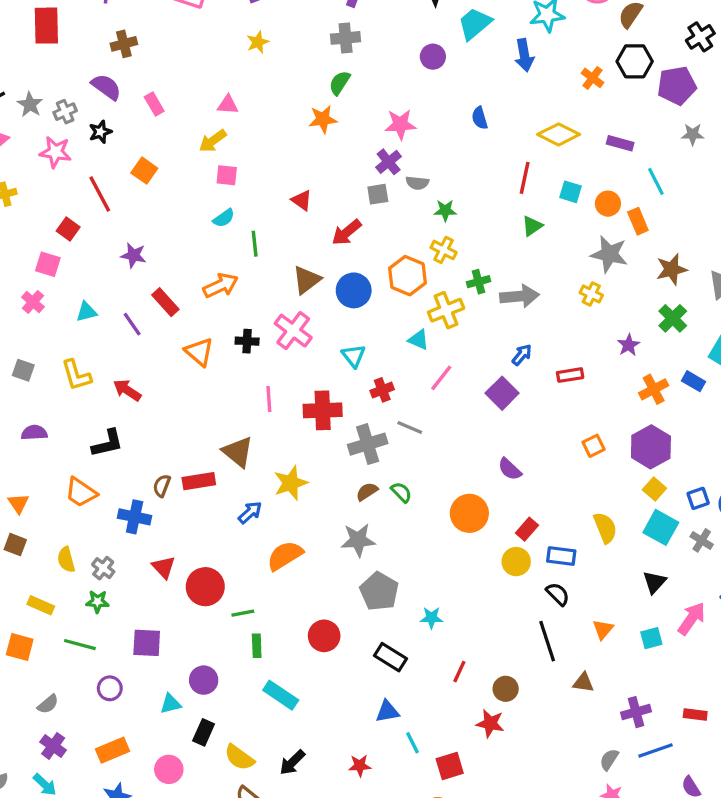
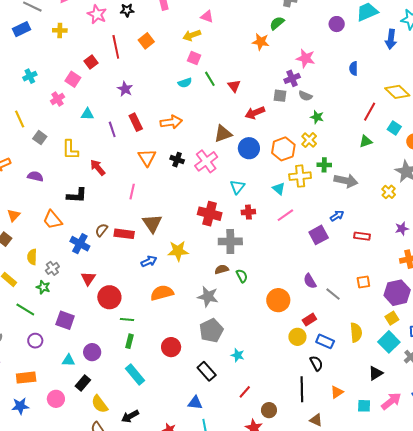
green line: (255, 244) -> (210, 79), moved, turned -42
pink line: (269, 399) -> (132, 192), moved
gray line: (410, 427) -> (333, 294), moved

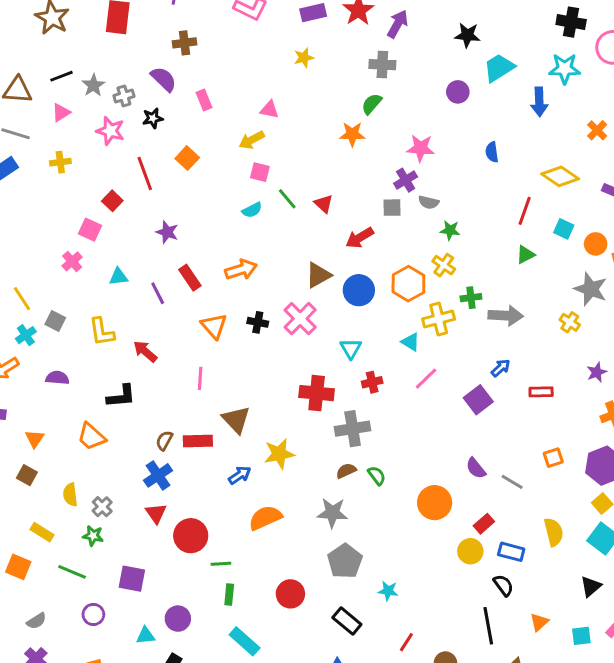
cyan cross: (30, 76) -> (26, 335), moved
blue cross: (80, 244) -> (158, 475), moved, turned 36

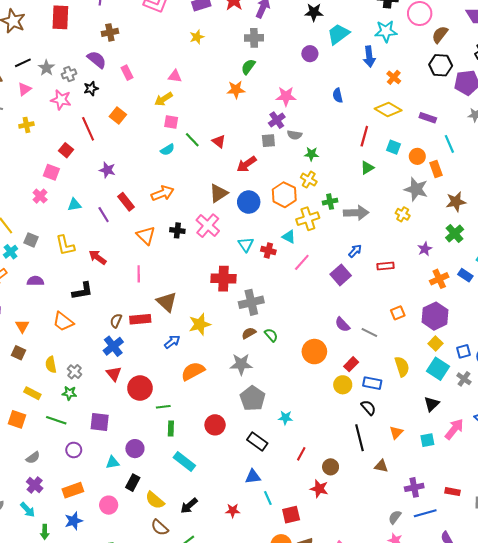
orange cross: (597, 130) -> (394, 77), moved
red cross: (372, 382) -> (268, 251), moved, turned 32

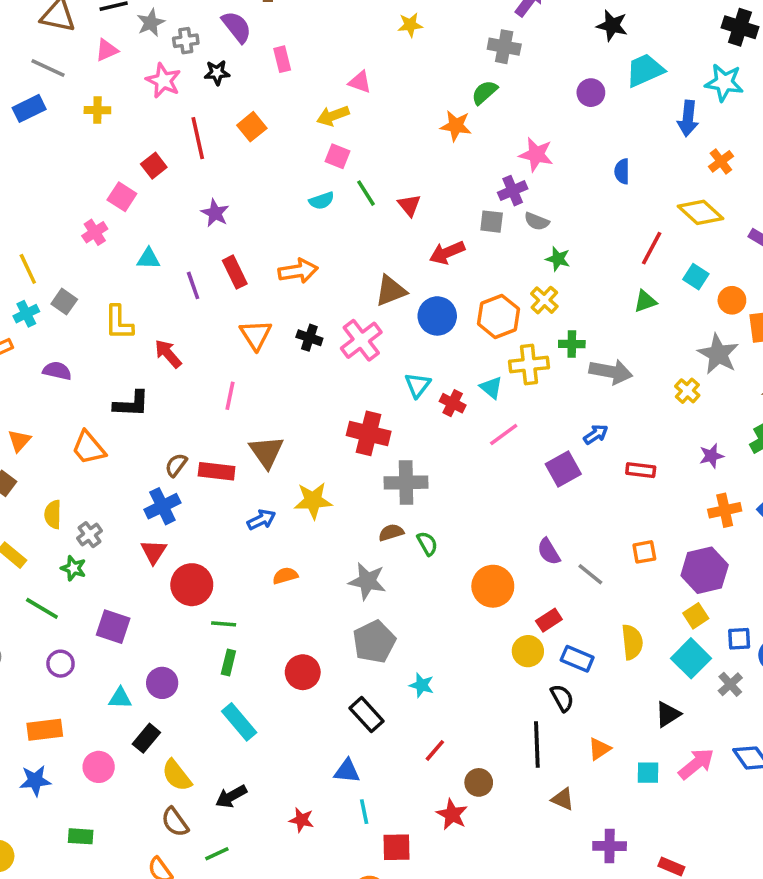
orange semicircle: (193, 371) -> (285, 576), size x0.6

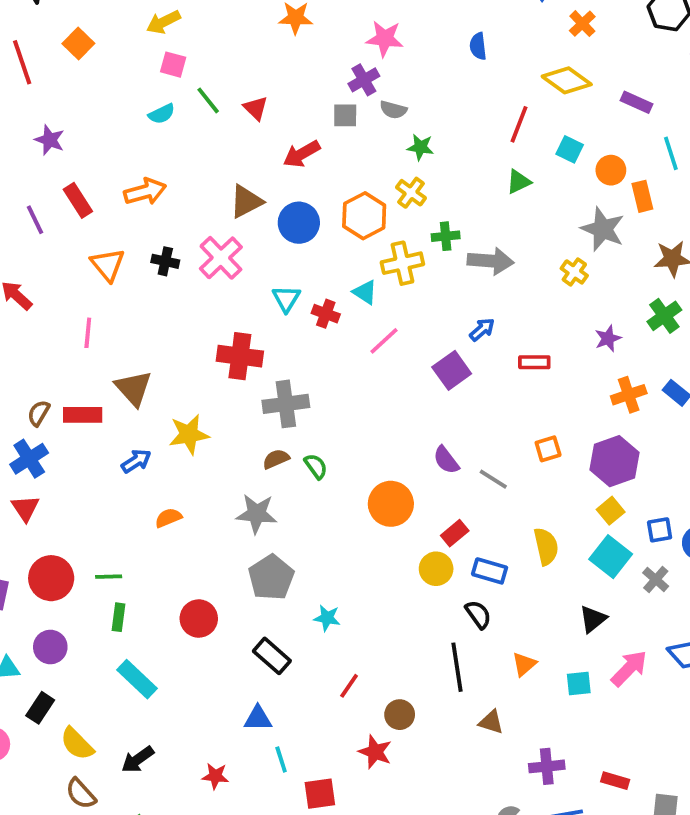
red circle: (192, 585) -> (51, 578), moved

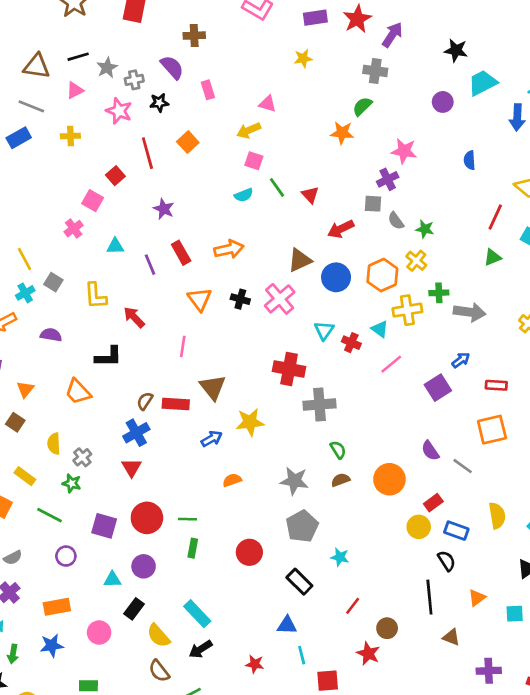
gray semicircle: (393, 110) -> (396, 221), moved, turned 36
orange square: (548, 449) -> (492, 430), moved, size x1.6
brown semicircle: (276, 459) -> (341, 480), moved
cyan rectangle: (137, 679) -> (197, 614), moved

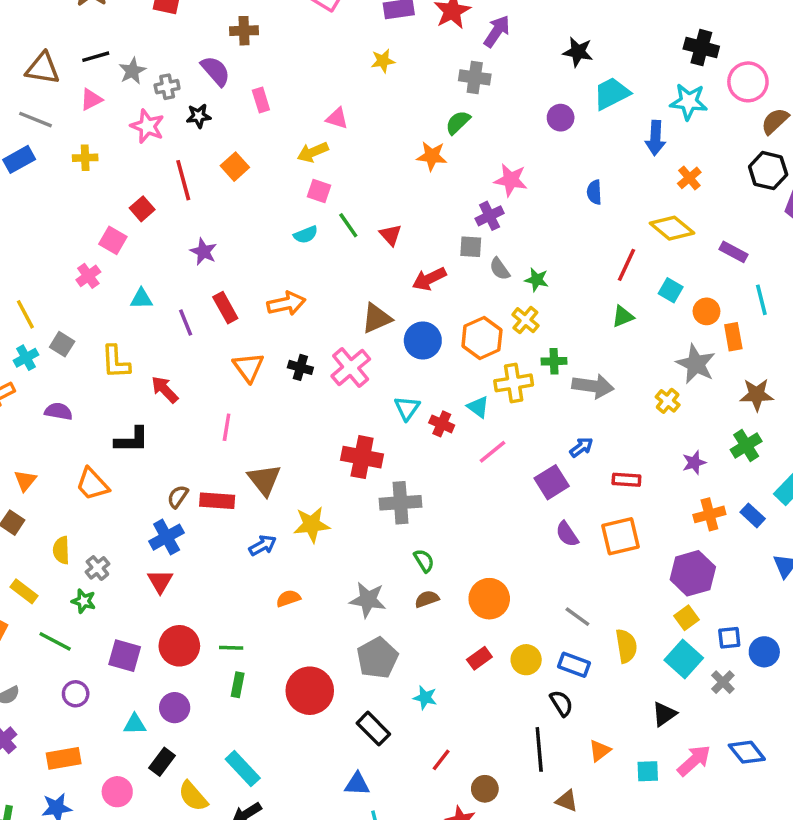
purple semicircle: (430, 451) -> (567, 534), moved
gray line: (463, 466) -> (577, 617), moved
red rectangle: (433, 503) -> (479, 658), moved
red circle: (249, 552) -> (310, 691), size x1.4

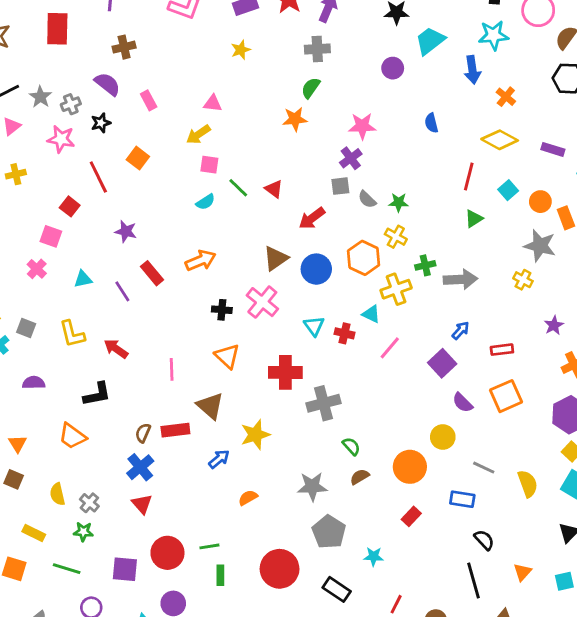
cyan square: (671, 290) -> (508, 190), turned 30
orange triangle: (248, 367) -> (227, 356), moved
yellow circle: (526, 660) -> (443, 437), moved
blue rectangle: (574, 665) -> (462, 499), moved

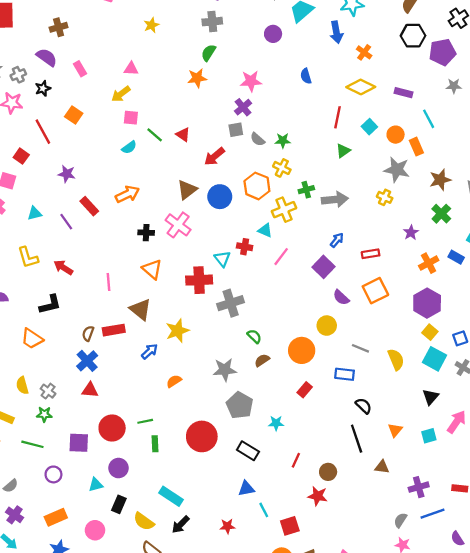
cyan triangle: (314, 326) -> (222, 259), moved
red triangle: (142, 504) -> (90, 390), turned -42

